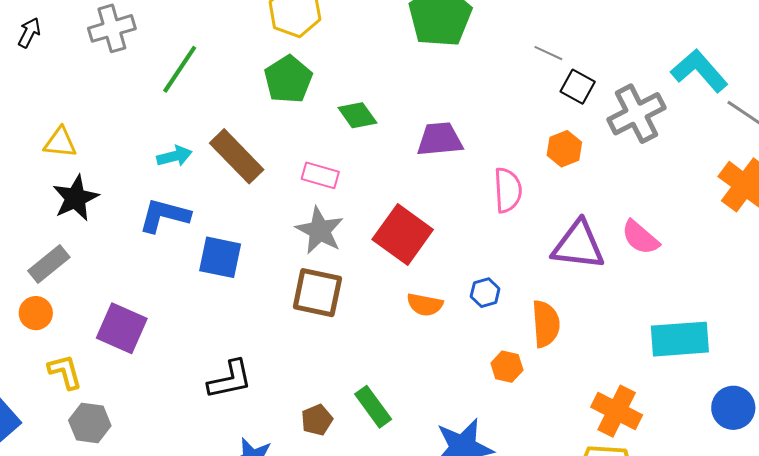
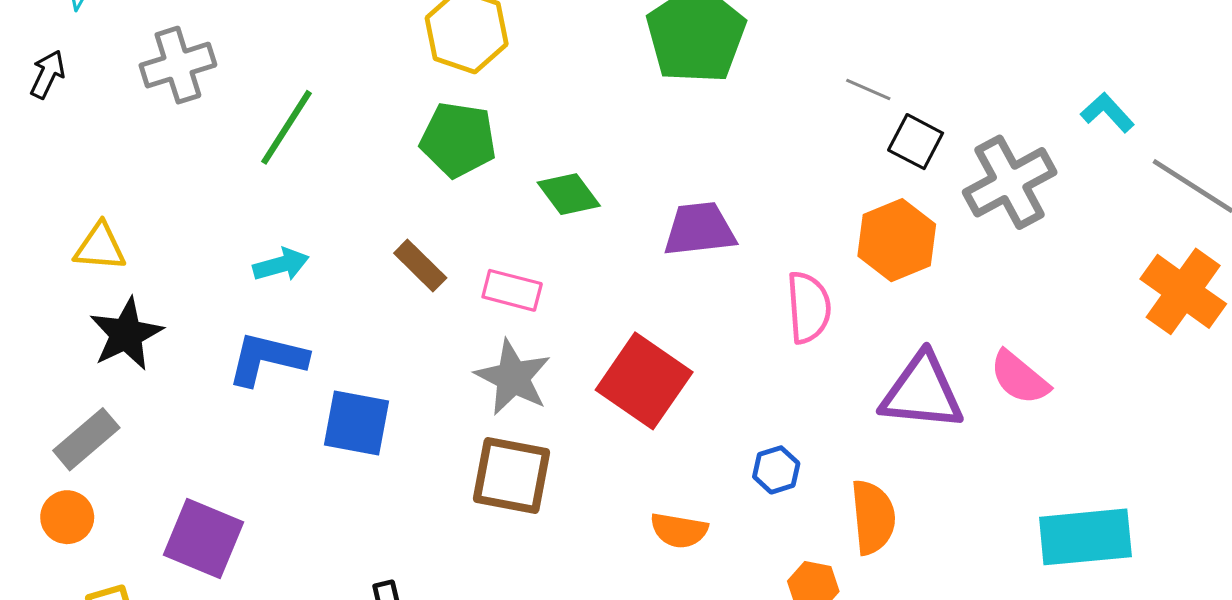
cyan L-shape: (699, 71) -> (1107, 112), size x0.6
green pentagon: (288, 79) -> (458, 140), turned -30
orange hexagon: (564, 149) -> (897, 240), size x1.4
brown rectangle: (237, 156) -> (420, 266), moved, size x0.6
orange semicircle: (425, 305) -> (679, 530), moved

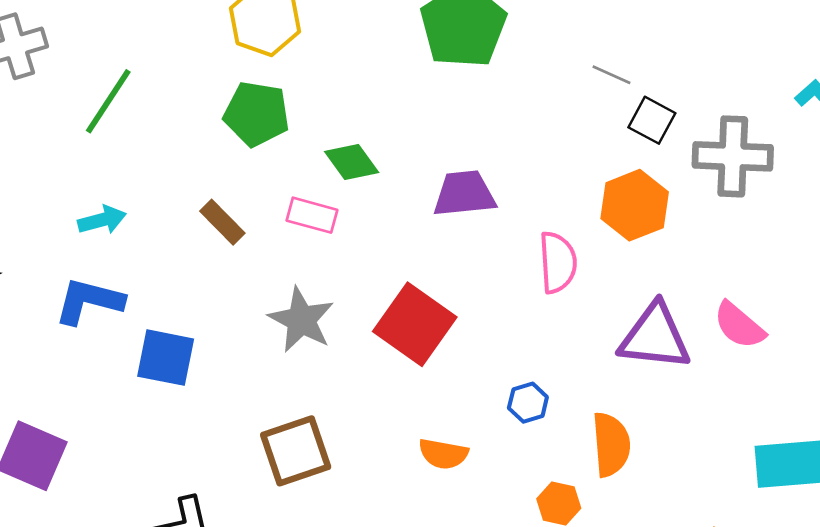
gray cross: (1010, 182) -> (733, 156), turned 30
pink rectangle: (512, 290) -> (312, 215), moved
brown square: (511, 475) -> (296, 451), moved, turned -30

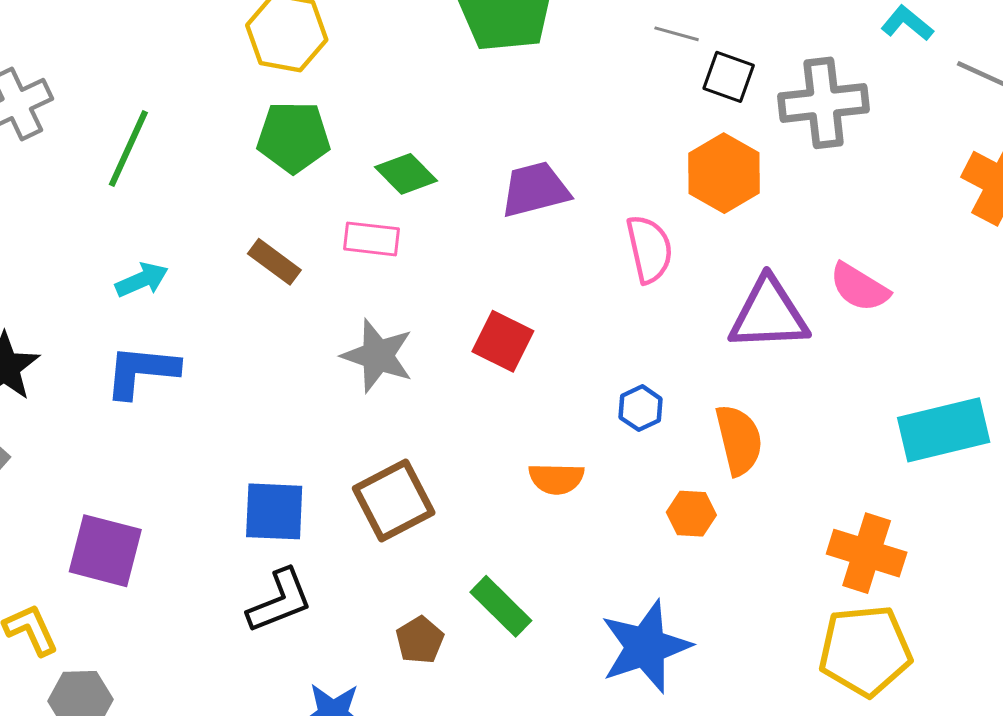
red square: (415, 324) -> (503, 341), size x0.7
blue square: (166, 358) -> (274, 511), moved

